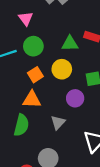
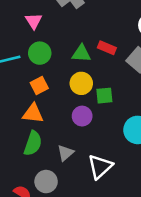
yellow circle: (62, 69) -> (81, 83), moved
gray triangle: (58, 122) -> (65, 153), moved
green semicircle: (21, 125) -> (33, 143), moved

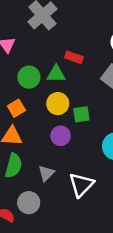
red rectangle: (107, 48) -> (74, 57), moved
green circle: (40, 53) -> (29, 77), moved

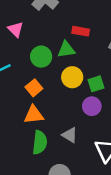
purple circle: (61, 136) -> (92, 106), moved
gray triangle: (46, 173) -> (70, 135), moved, turned -35

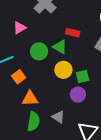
pink triangle: (16, 29) -> (20, 28), turned 40
green triangle: (66, 50) -> (60, 47), turned 35
orange square: (34, 88) -> (19, 77), moved

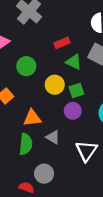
red rectangle: (73, 33) -> (62, 43), turned -32
green triangle: (60, 47) -> (74, 62), moved
orange triangle: (30, 99) -> (32, 118), moved

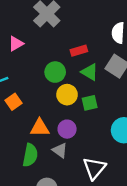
green circle: (26, 66) -> (55, 72), moved
purple circle: (73, 111) -> (67, 129), moved

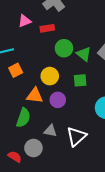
red rectangle: (79, 51) -> (47, 28), moved
green circle: (55, 72) -> (64, 48), moved
yellow circle: (67, 95) -> (50, 76), moved
gray triangle: (60, 150) -> (50, 131), moved, turned -32

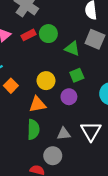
green circle: (64, 48) -> (48, 34), moved
purple circle: (58, 100) -> (69, 97), moved

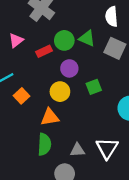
red rectangle: (28, 35) -> (44, 51), moved
green triangle: (72, 49) -> (87, 38), moved
purple circle: (69, 97) -> (69, 68), moved

